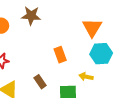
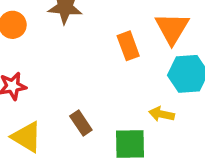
orange rectangle: (60, 55) -> (128, 46), moved

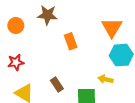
orange rectangle: (128, 46) -> (71, 41), moved

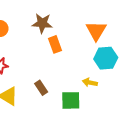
brown star: (47, 15) -> (42, 23), moved

